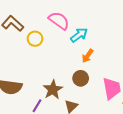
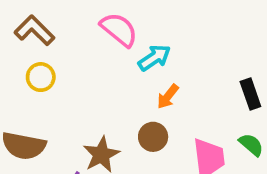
yellow circle: (35, 39) -> (41, 77), moved

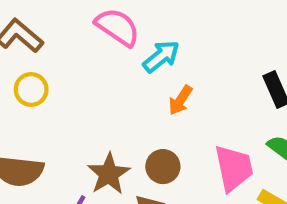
brown circle: (153, 137) -> (163, 167), moved

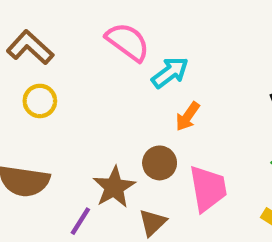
brown circle: (163, 167) -> (160, 163), moved
pink trapezoid: (234, 168) -> (208, 189), moved

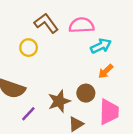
pink semicircle: (128, 42) -> (81, 25), turned -50
brown L-shape: (30, 47) -> (46, 23), moved
purple line: (80, 221) -> (28, 114), moved

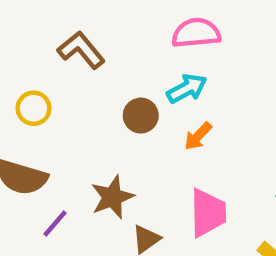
pink semicircle: (81, 25) -> (196, 33), moved
yellow circle: (29, 48) -> (34, 108), moved
brown circle: (86, 93) -> (141, 116), moved

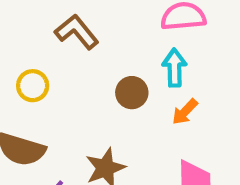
cyan arrow: (187, 89) -> (174, 68), turned -63

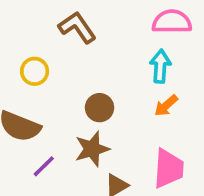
brown circle: (132, 93) -> (100, 108), moved

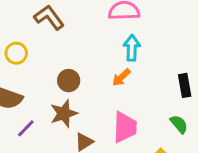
cyan arrow: (160, 66) -> (132, 48), moved

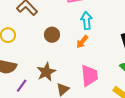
brown circle: (69, 81) -> (52, 35), moved

